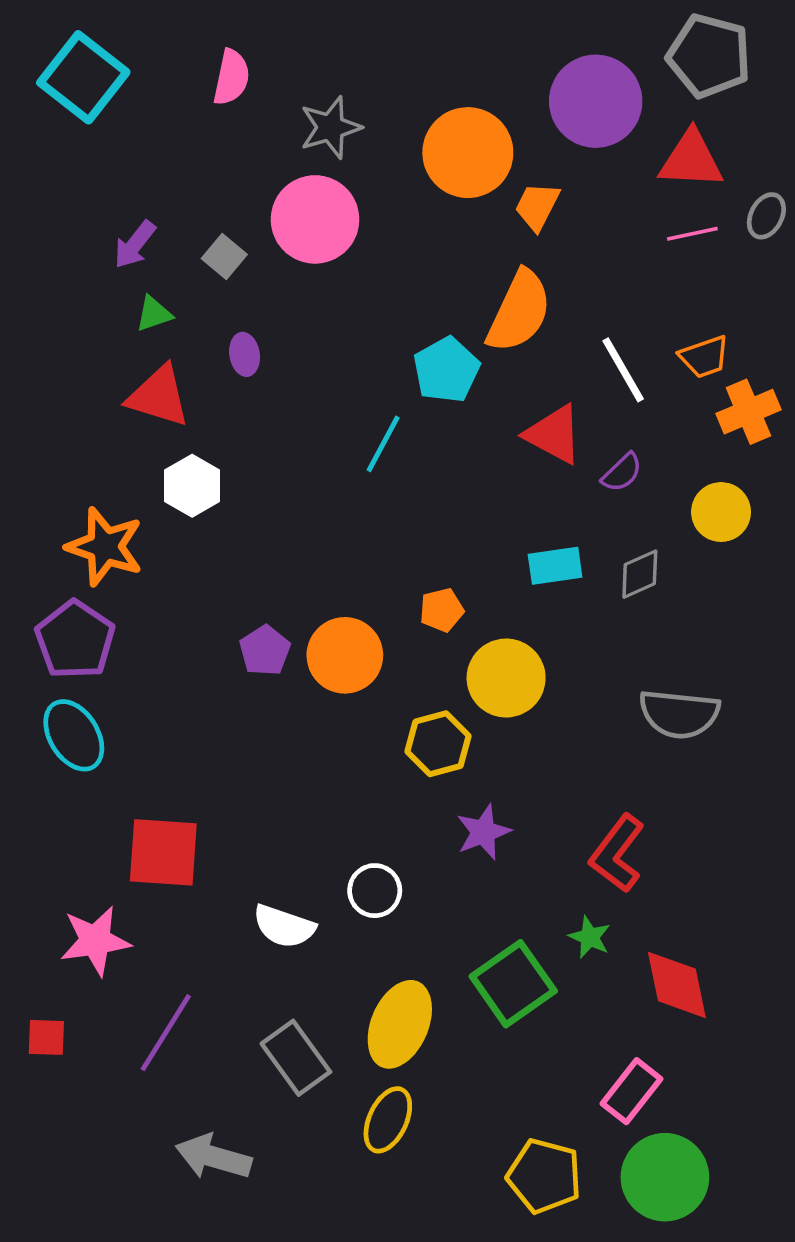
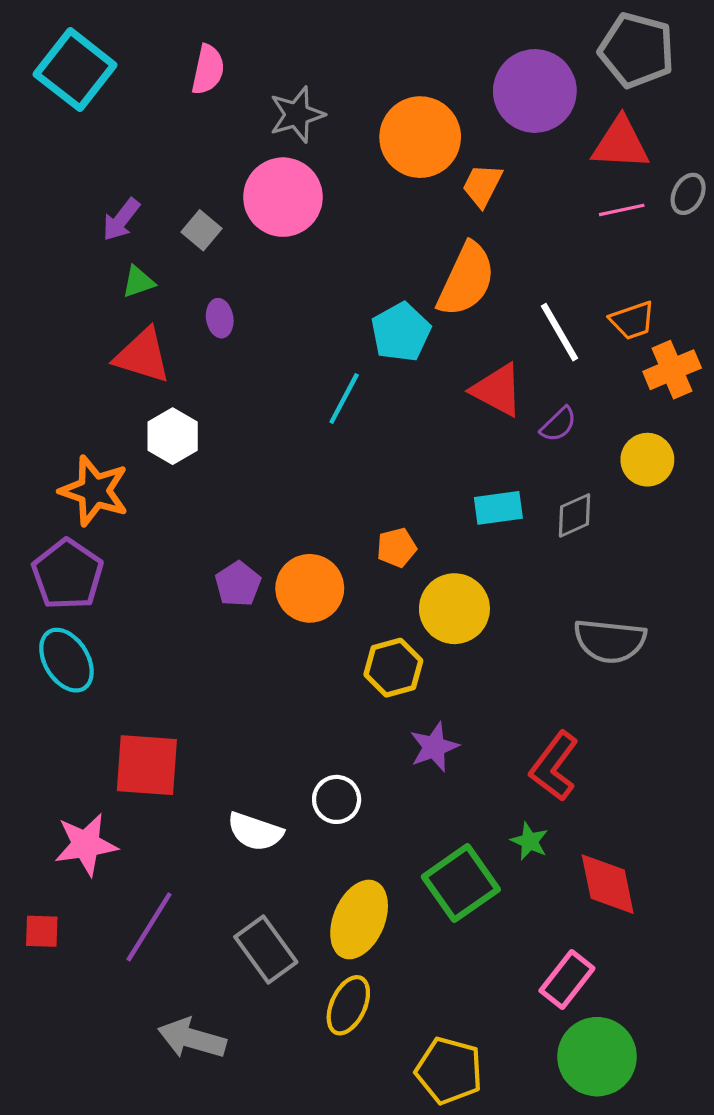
yellow pentagon: (544, 1176) -> (449, 1071), moved

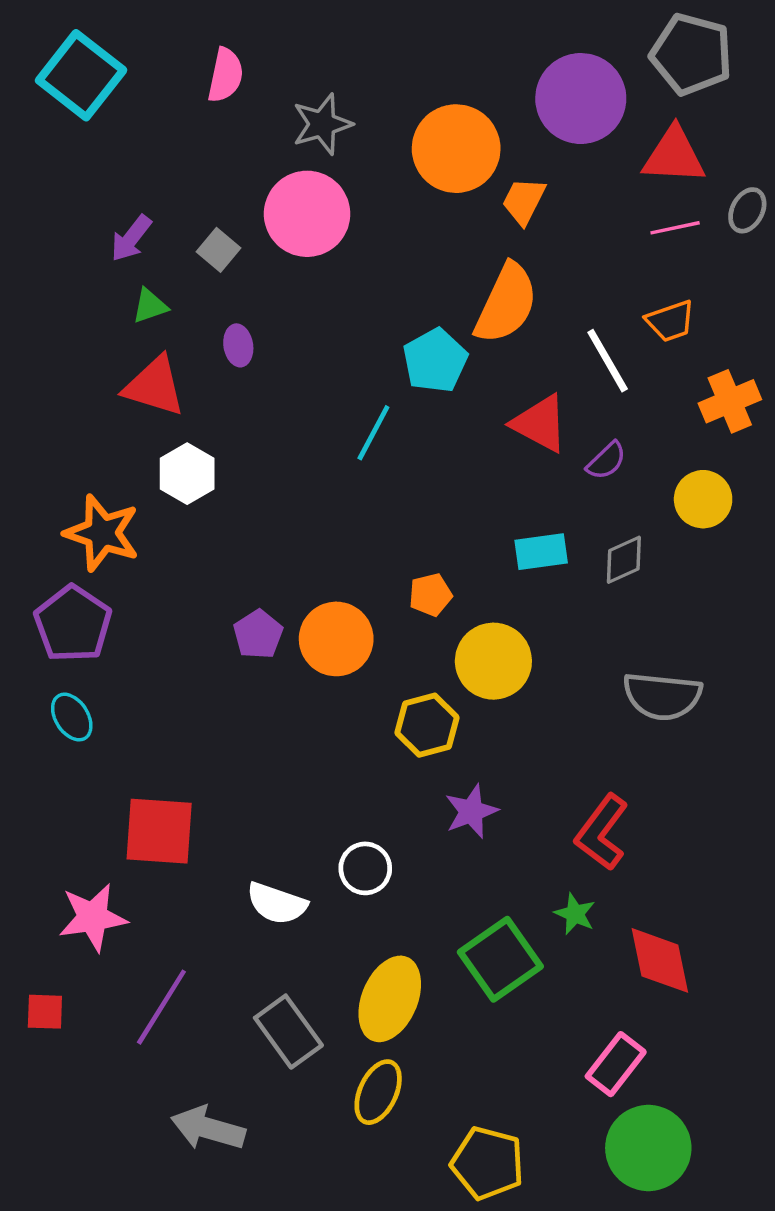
orange trapezoid: (632, 320) -> (670, 321), moved
cyan ellipse: (66, 660) -> (72, 717), size x0.7

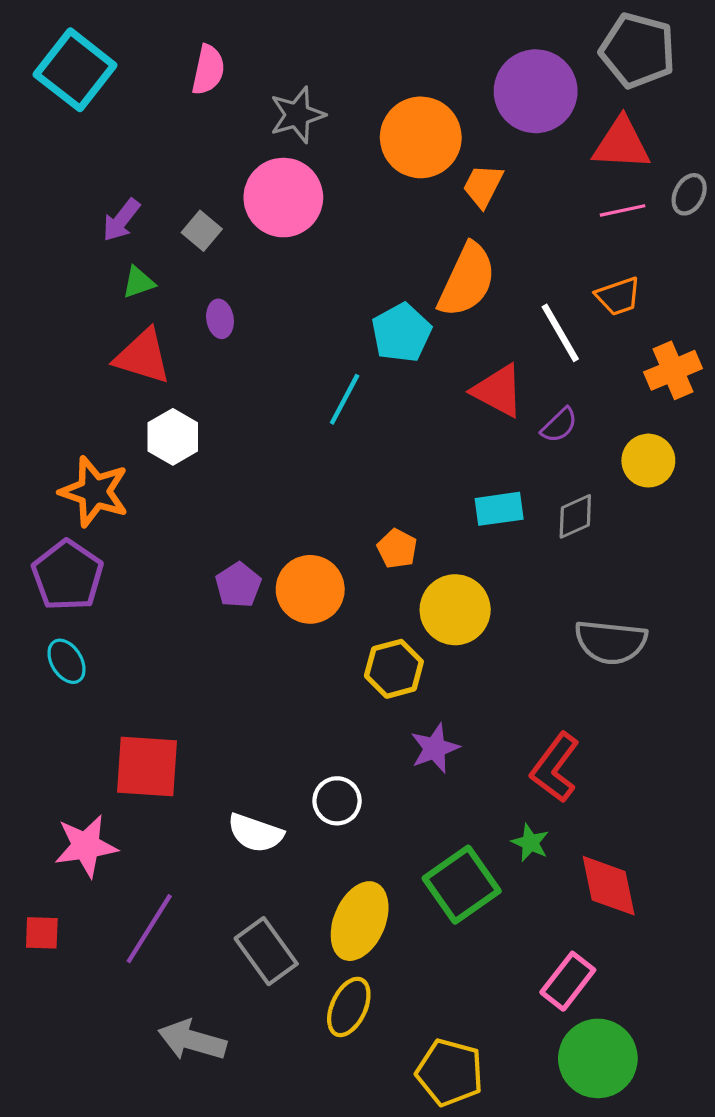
orange pentagon: (431, 595) -> (397, 549), turned -30

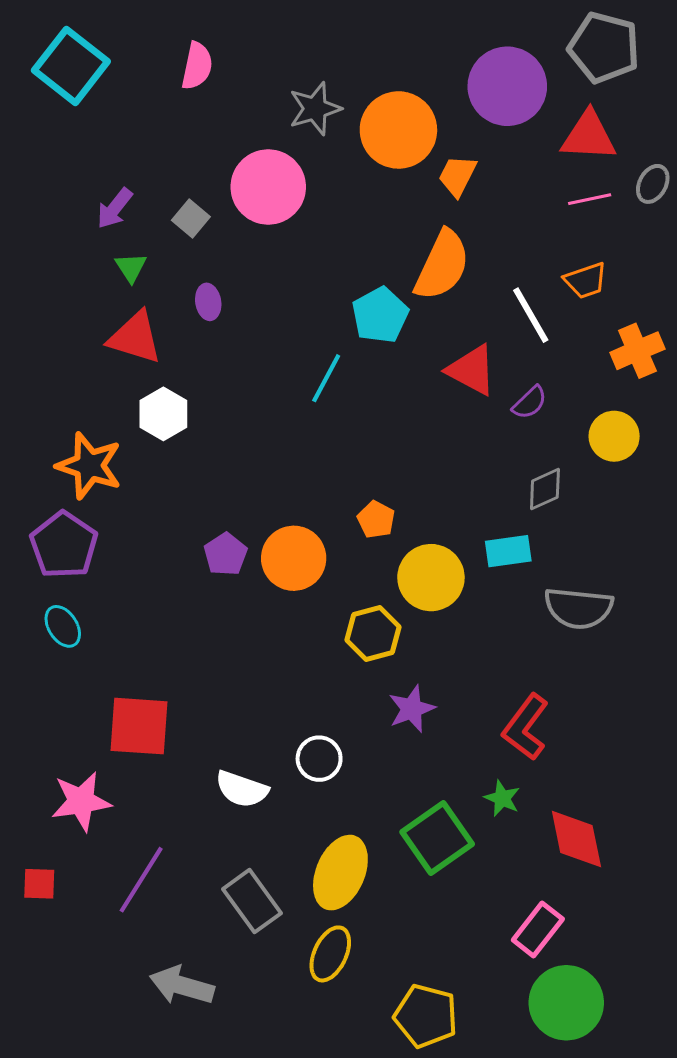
gray star: (297, 115) -> (315, 109), moved
green triangle: (138, 282) -> (131, 267), turned -44
cyan rectangle: (499, 509) -> (508, 551), moved

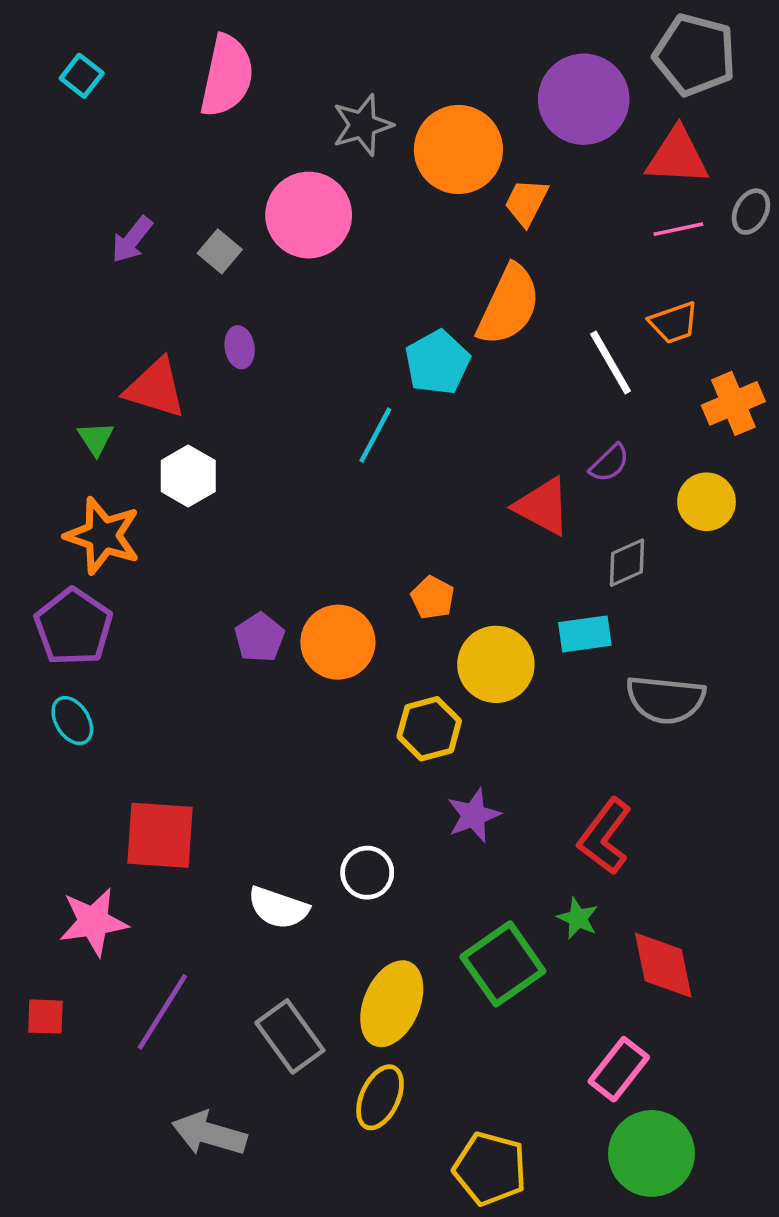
cyan square: (71, 66) -> (82, 76), size x0.5
pink semicircle: (197, 66) -> (227, 76), size x1.5
green triangle: (131, 267) -> (96, 439), moved
red triangle: (472, 370) -> (543, 506), moved

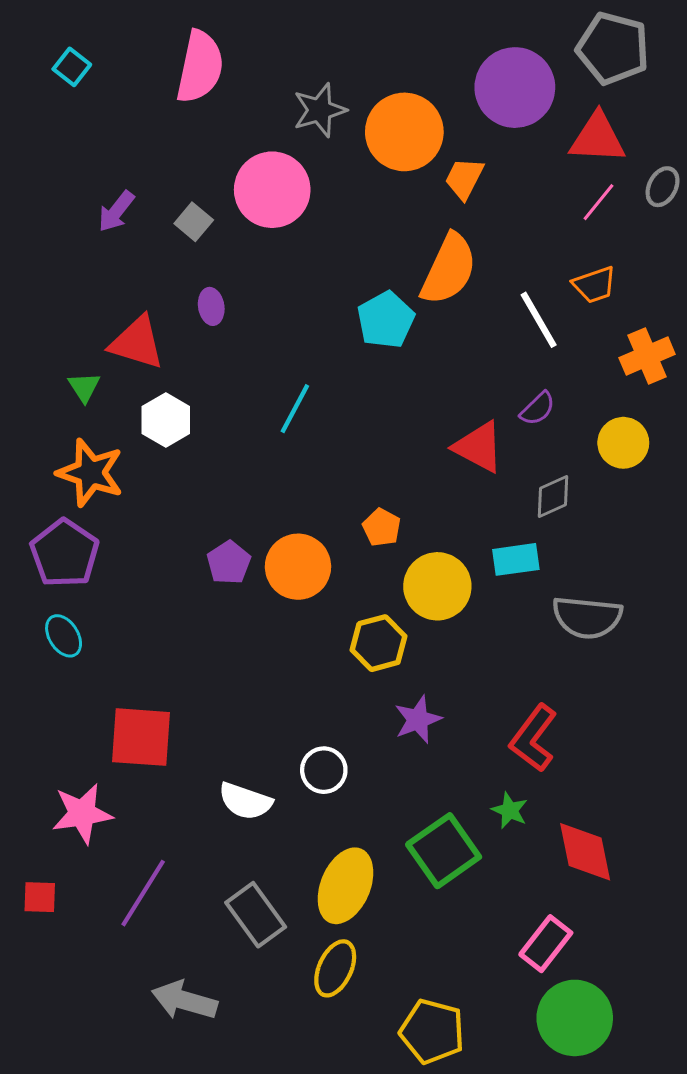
pink line: (678, 229) -> (598, 202), turned -39
cyan line: (375, 435) -> (295, 409), moved

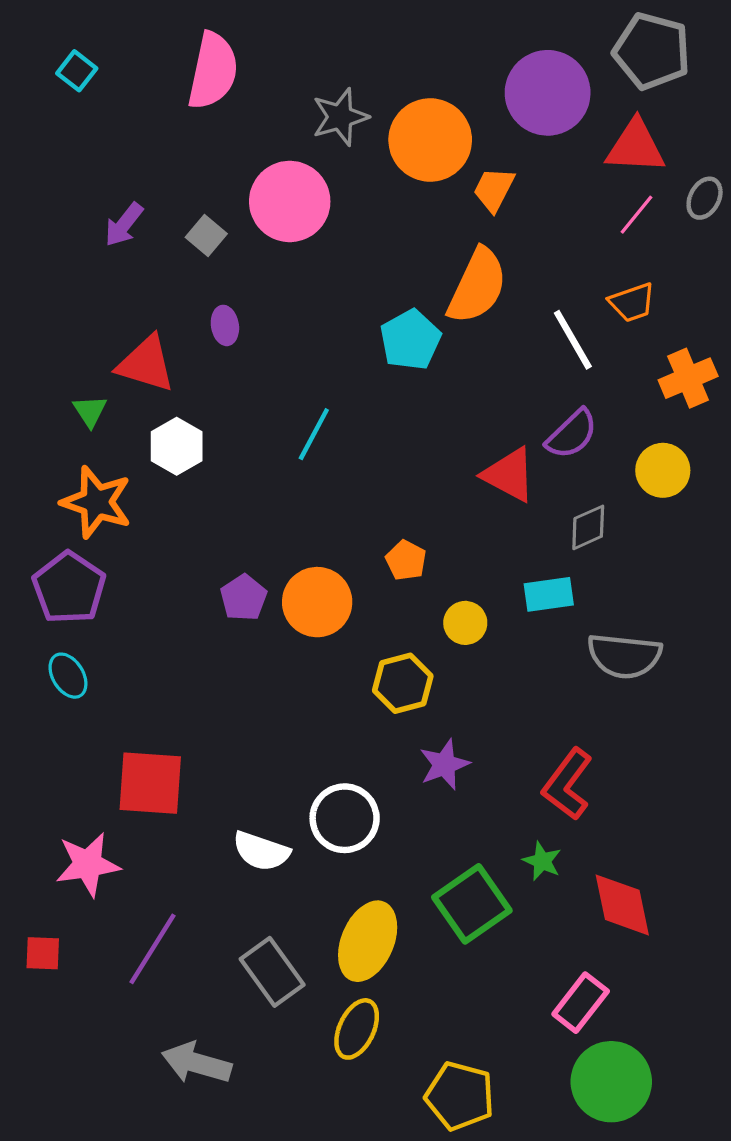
purple semicircle: (538, 409) -> (572, 434), size x1.4
yellow circle: (437, 586) -> (465, 623), size x0.6
white circle: (324, 770) -> (345, 818), size x1.4

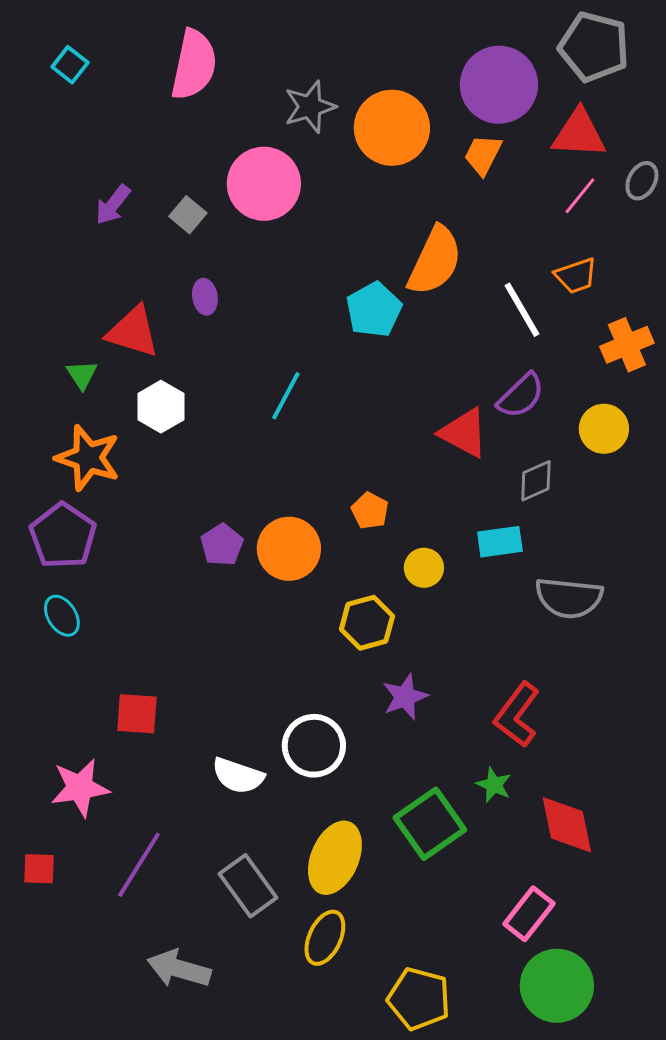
orange trapezoid: (494, 189) -> (483, 155), moved
red square: (150, 783) -> (137, 714), size x0.7

